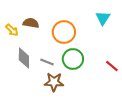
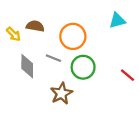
cyan triangle: (103, 18) -> (117, 20), turned 42
gray line: (47, 62) -> (53, 58), moved
brown star: (54, 82) -> (61, 93), turned -30

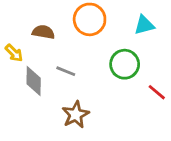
yellow arrow: (14, 34) -> (14, 53), moved
orange circle: (73, 36) -> (90, 19), moved
green circle: (83, 67) -> (125, 64), moved

